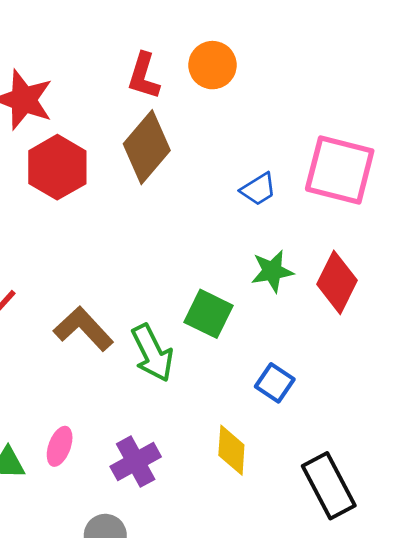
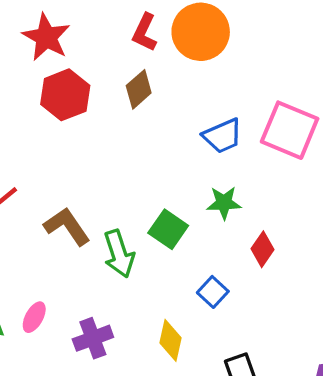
orange circle: (212, 65) -> (201, 32), size x1.5
brown diamond: (147, 147) -> (139, 89), size x0.7
blue trapezoid: (258, 189) -> (223, 136), size x1.4
red diamond: (337, 282) -> (263, 249), moved, size x0.7

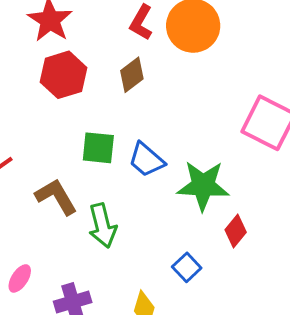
blue trapezoid: (223, 136) -> (146, 160), moved, turned 60
green star: (224, 203) -> (203, 186), size x1.6
green square: (168, 229) -> (98, 148), moved, turned -33

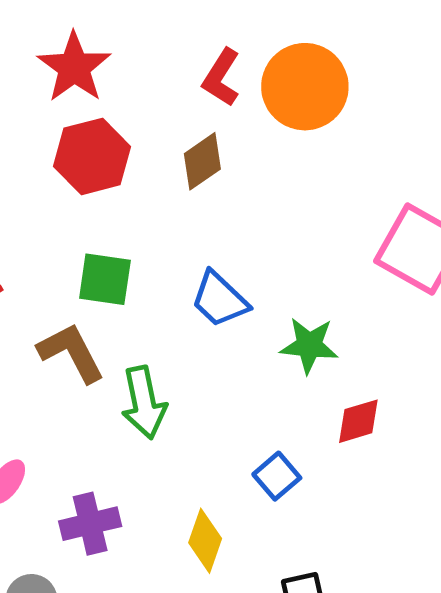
green square: (98, 148) -> (105, 279), moved
green star: (203, 186) -> (309, 345), size x0.7
red diamond: (236, 231) -> (358, 421), turned 32

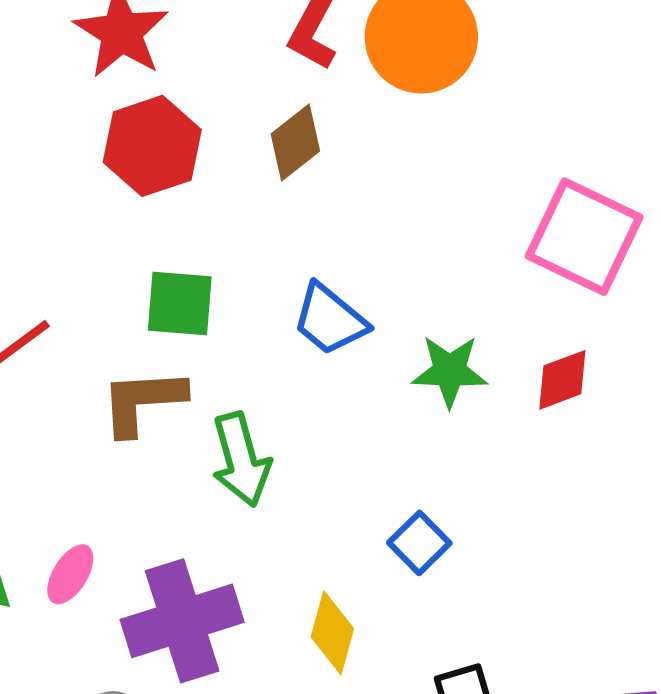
brown L-shape: (71, 353) -> (143, 401), turned -62
red diamond: (358, 421) -> (562, 380), moved
purple cross: (90, 524) -> (182, 621), size x1.5

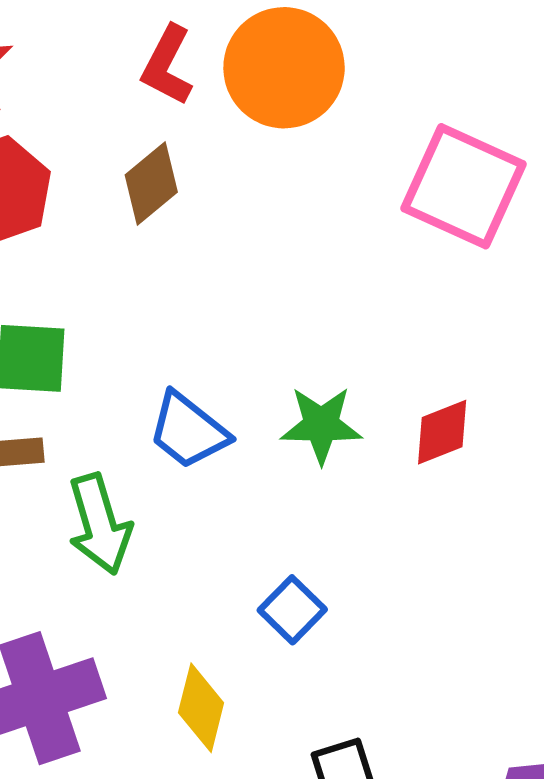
pink square: (584, 237) -> (463, 186), moved
blue trapezoid: (330, 320) -> (188, 431), moved

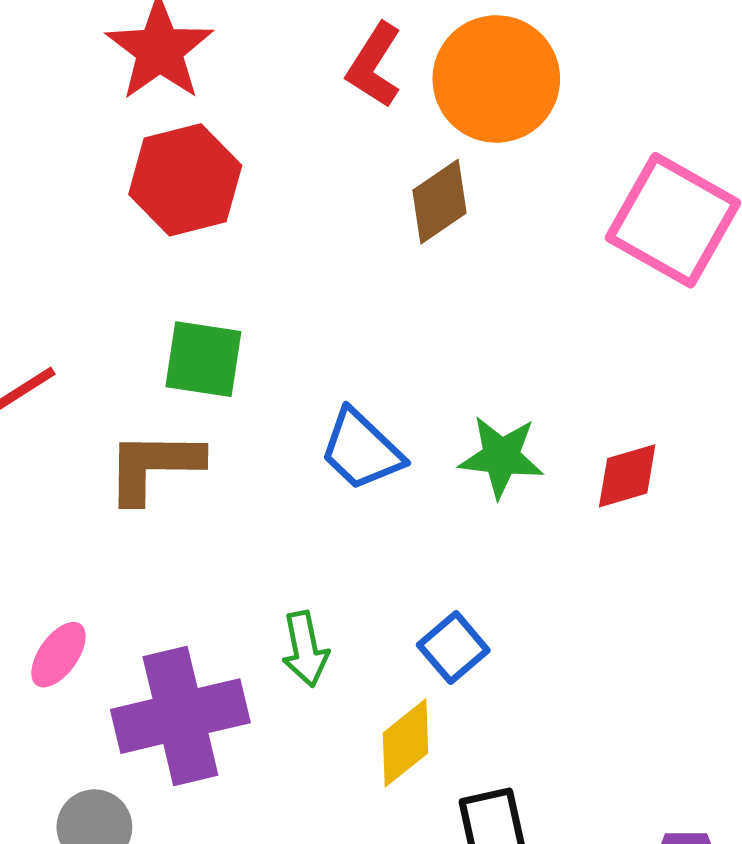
brown diamond: (151, 183) -> (440, 202), moved
green arrow: (100, 524) -> (305, 649), moved, size x0.7
yellow diamond: (201, 708) -> (405, 743), moved, turned 32

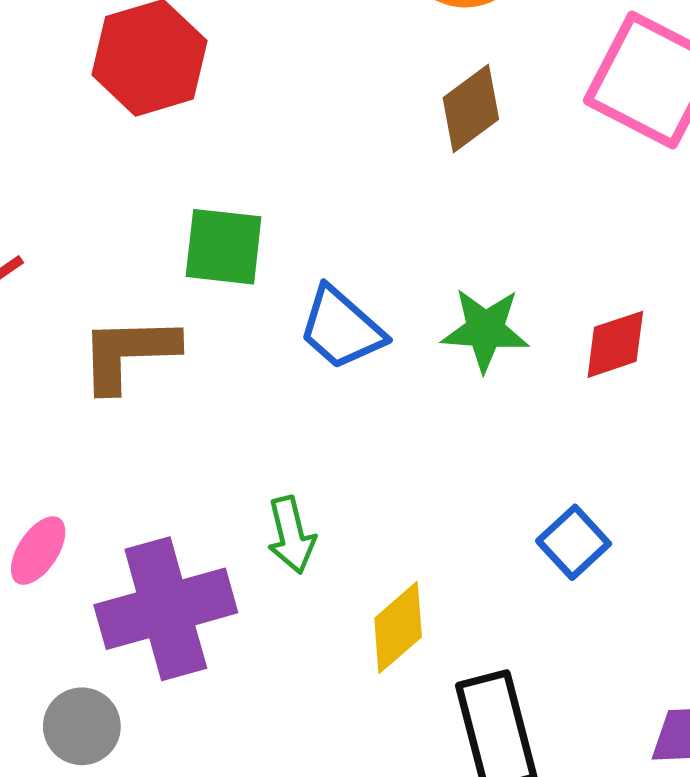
brown diamond: (440, 202) -> (471, 108), moved
green square: (203, 359) -> (224, 247), moved
blue square: (453, 648) -> (574, 542), moved

